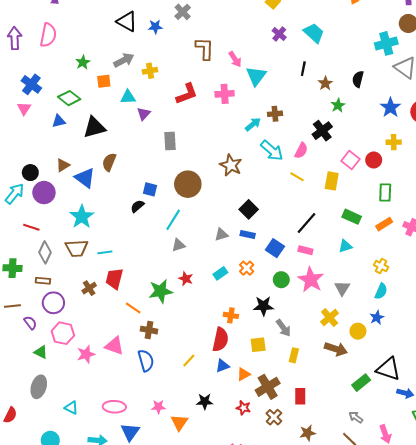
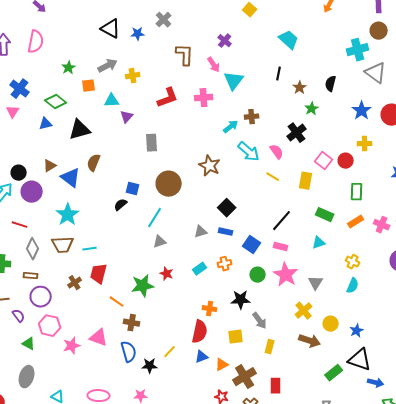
purple cross: (279, 34) -> (225, 41), moved
pink semicircle: (301, 151) -> (277, 152), turned -63
orange cross: (247, 268) -> (225, 264), turned 32
blue star: (377, 317) -> (357, 331), moved
black star: (205, 401) -> (150, 366), moved

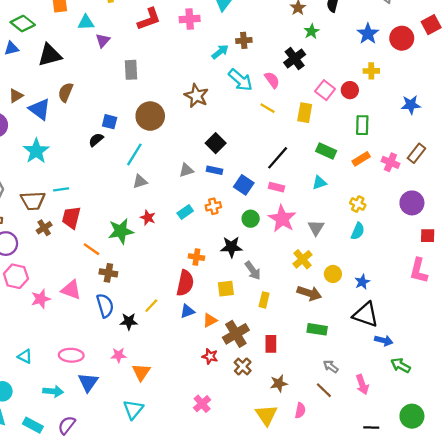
brown trapezoid: (63, 245) -> (33, 201), moved
green rectangle: (334, 373) -> (317, 329), moved, turned 48

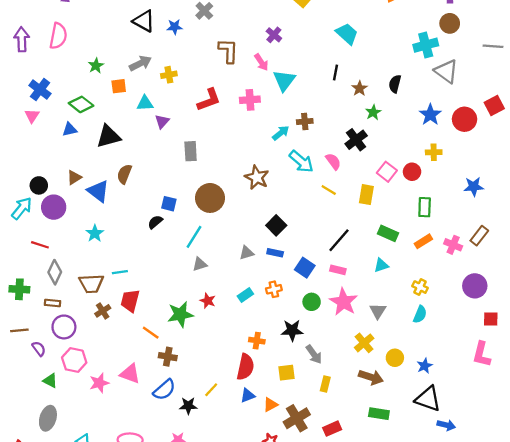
cyan star: (36, 151) -> (95, 233), size x0.7
blue semicircle: (105, 306) -> (164, 390), turned 65
red rectangle: (271, 344) -> (332, 429), turned 66

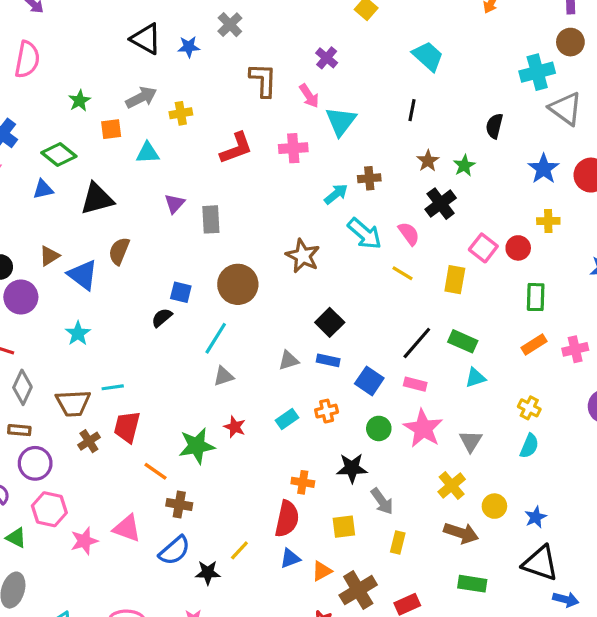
brown star: (360, 88) -> (428, 161), moved
purple triangle: (162, 122) -> (174, 204), moved
green rectangle: (388, 233) -> (463, 341), moved
pink cross: (453, 245) -> (575, 349), turned -36

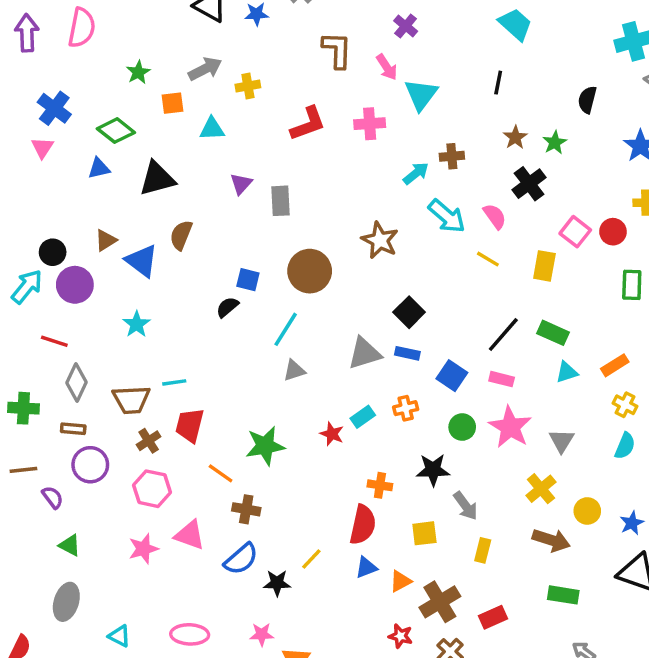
orange rectangle: (534, 345) -> (615, 365), moved
gray triangle: (289, 360) -> (364, 353), size x1.5
red star: (235, 427) -> (332, 434), moved
pink hexagon: (49, 509) -> (152, 489), moved

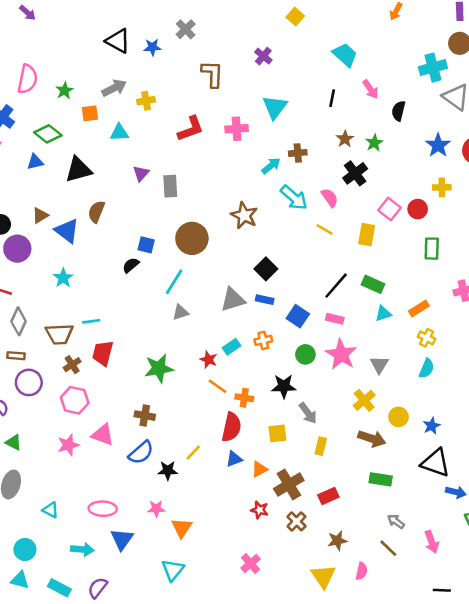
pink semicircle: (82, 28) -> (27, 79), moved
pink arrow: (387, 67) -> (370, 89), moved
orange line: (221, 473) -> (217, 386), moved

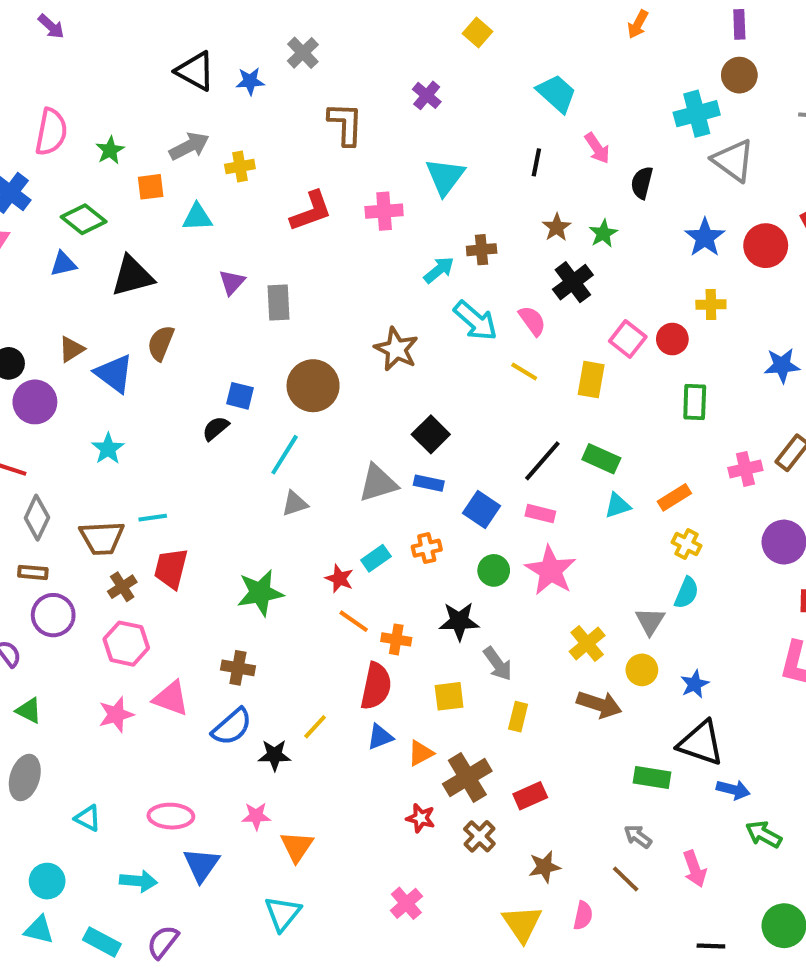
gray triangle: (379, 365) -> (650, 621), moved
green rectangle: (381, 479) -> (652, 777), moved

